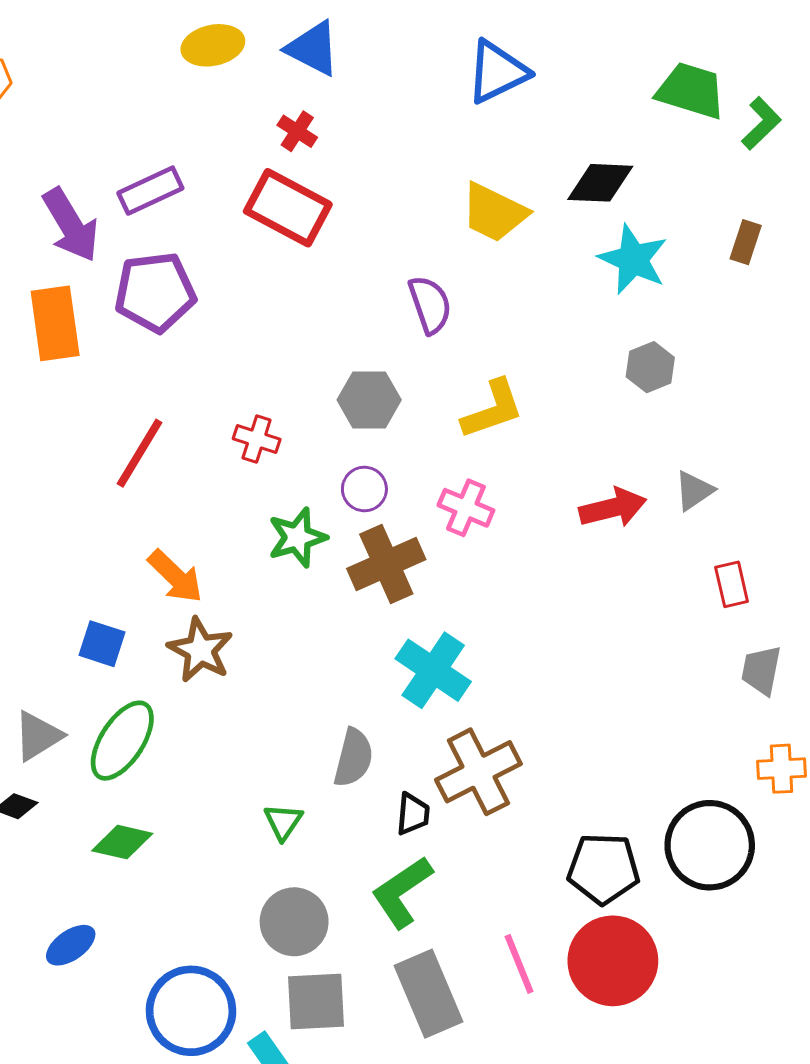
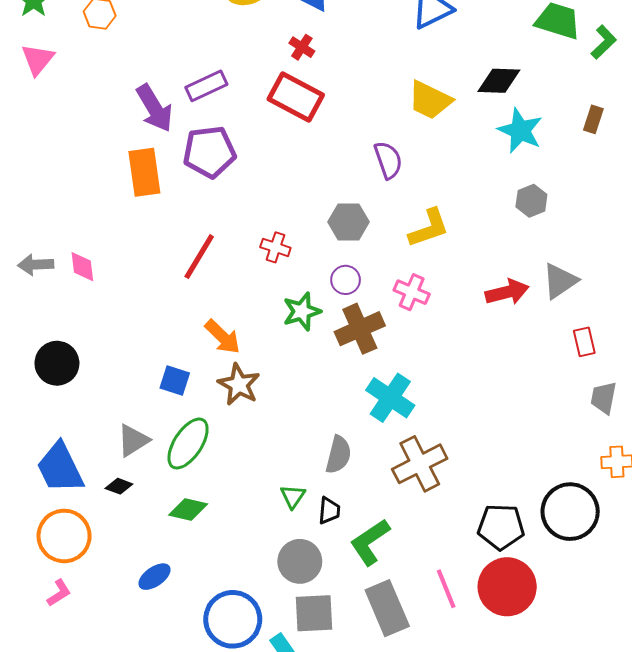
gray triangle: (694, 491) -> (560, 281), size x1.4
black trapezoid: (413, 814) -> (329, 511), moved

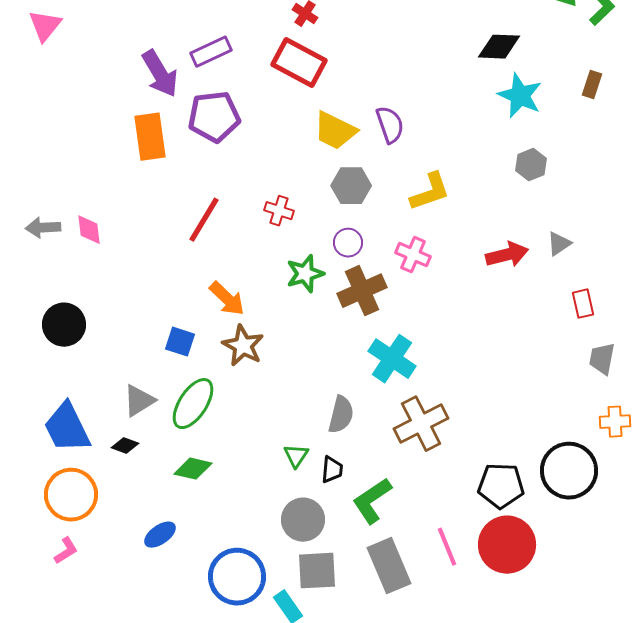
yellow trapezoid: (430, 100) -> (335, 131), moved
gray triangle: (560, 281) -> (559, 244), size x0.7

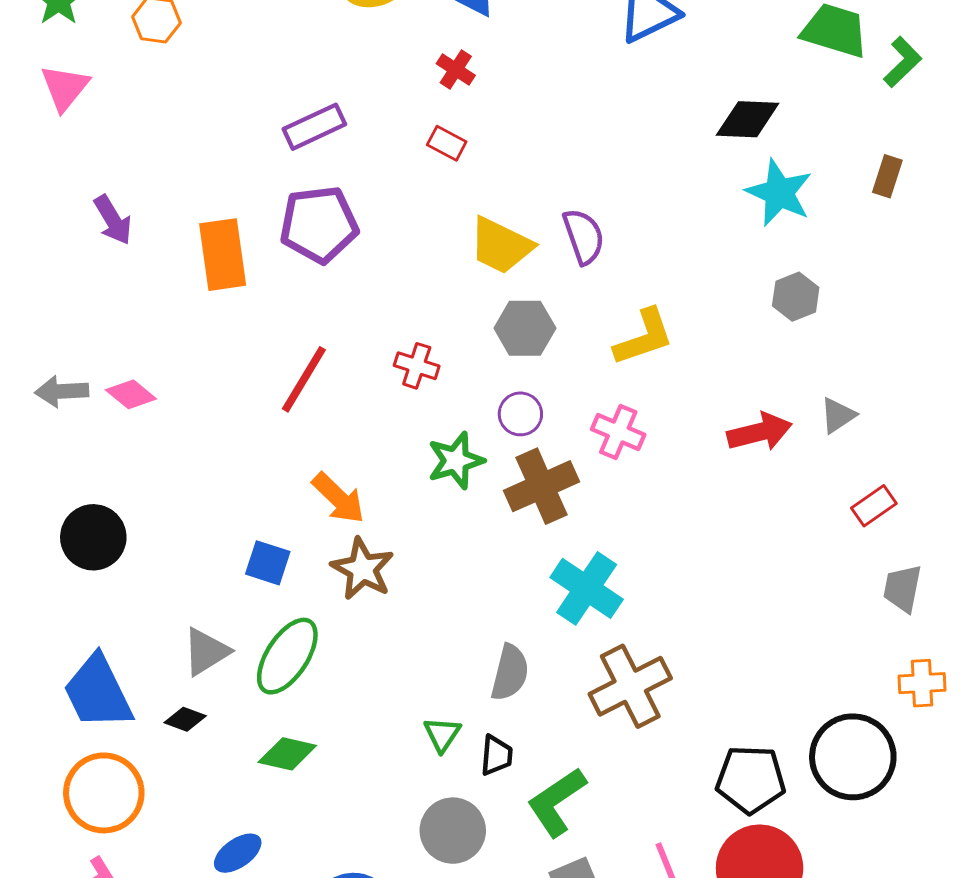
red rectangle: (299, 63) -> (447, 143), size x0.5
purple arrow: (160, 74) -> (113, 220), moved, size x0.7
pink diamond: (89, 230) -> (131, 394), turned -44
red rectangle: (583, 304) -> (874, 506), turned 68

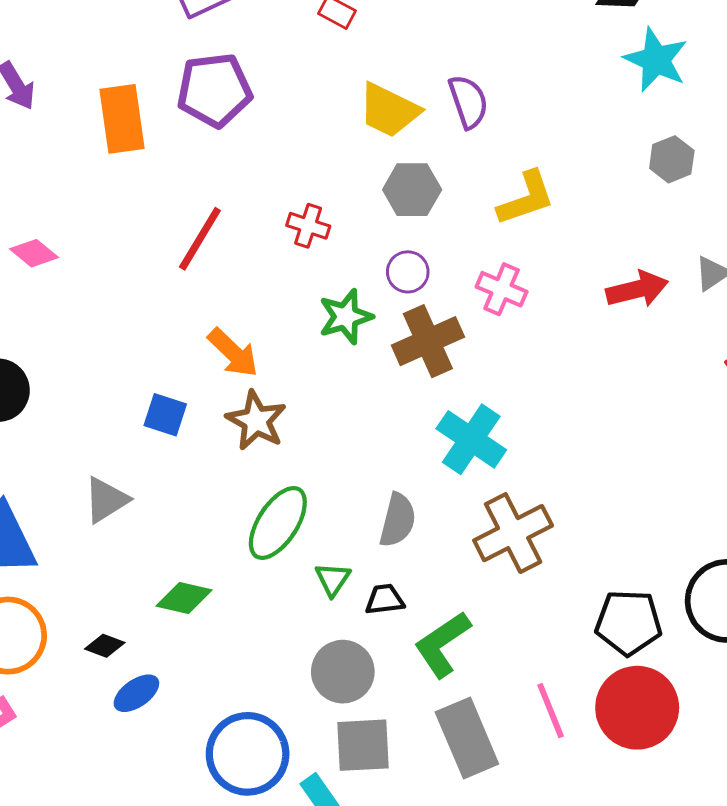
green ellipse: (287, 656) -> (278, 523), moved
black diamond: (185, 719) -> (105, 646), moved
black trapezoid: (496, 755) -> (385, 599), turned -102

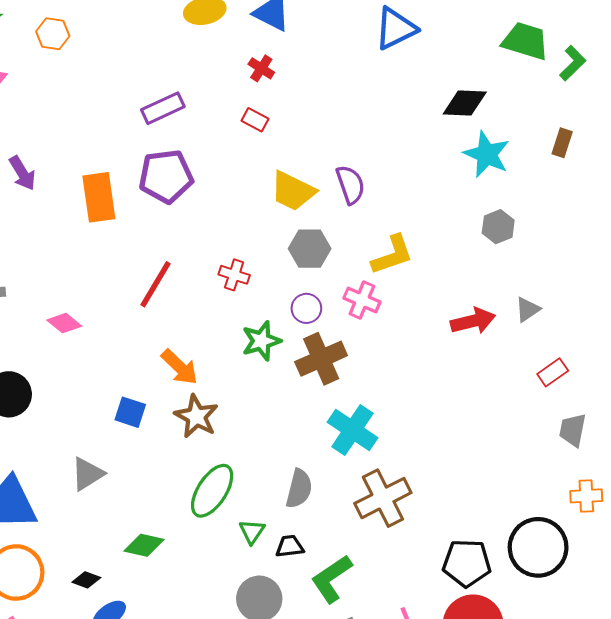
pink diamond: (34, 253) -> (64, 323), moved
pink cross: (502, 289) -> (362, 300), moved

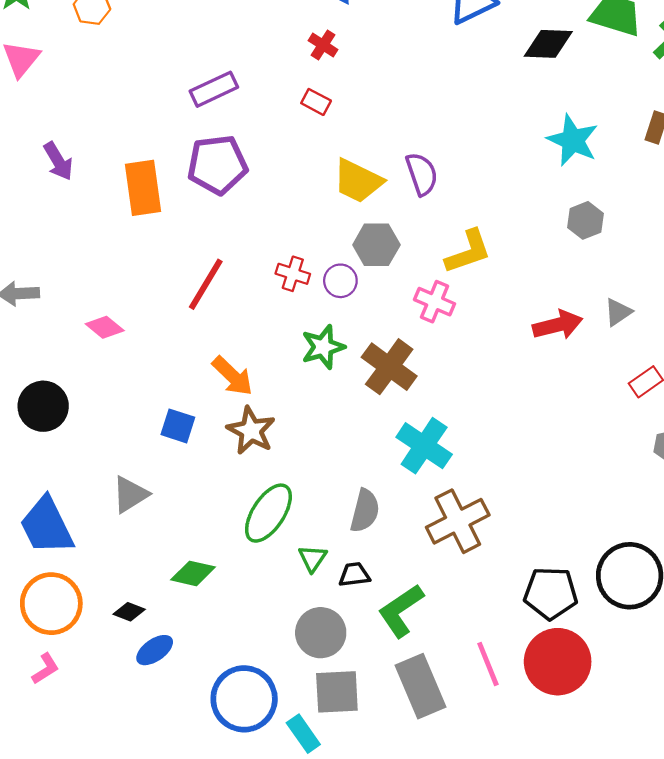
black diamond: (465, 103) -> (548, 44), moved
purple circle: (306, 308) -> (340, 281), moved
brown cross: (321, 359) -> (389, 367), turned -30

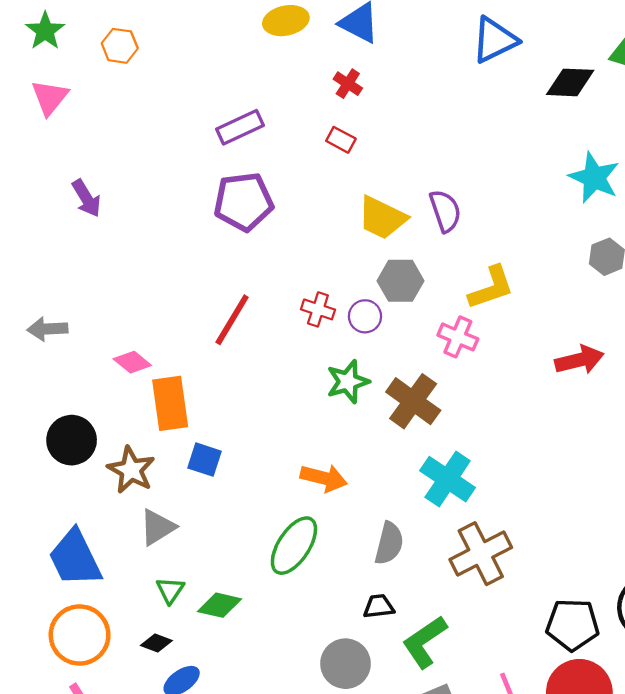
orange rectangle: (143, 188) -> (170, 403), moved
orange arrow: (232, 376) -> (324, 478), moved, turned -30
brown star: (251, 431) -> (131, 470), moved
green triangle: (313, 558) -> (170, 590), moved

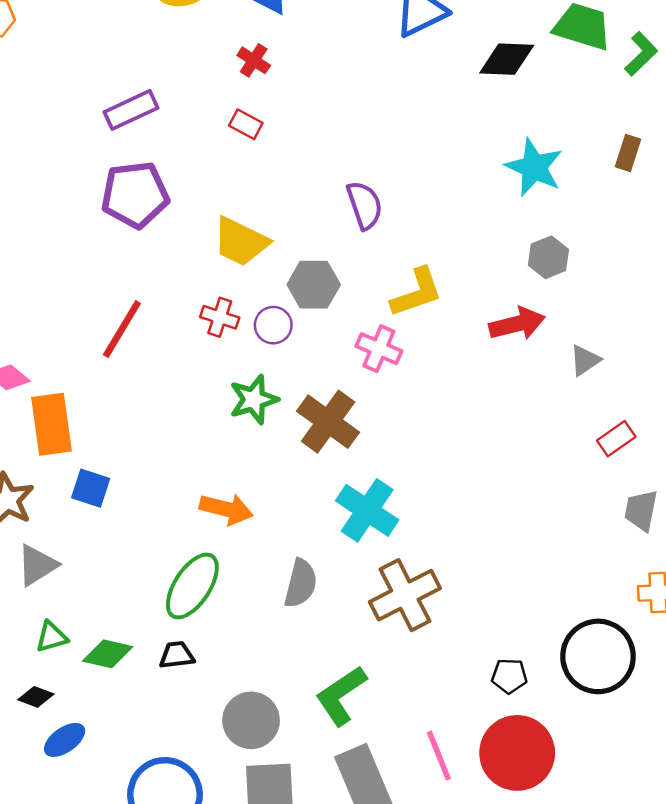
yellow trapezoid: (382, 218) -> (241, 242), moved
red arrow: (579, 360) -> (517, 324), moved
green triangle: (170, 590) -> (52, 637), turned 40
black trapezoid: (379, 606) -> (177, 655), moved
black pentagon: (572, 625) -> (509, 676), size x0.6

